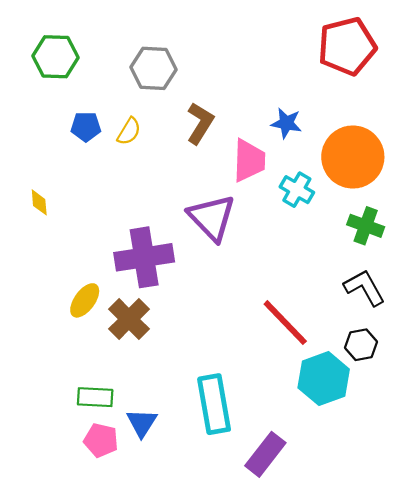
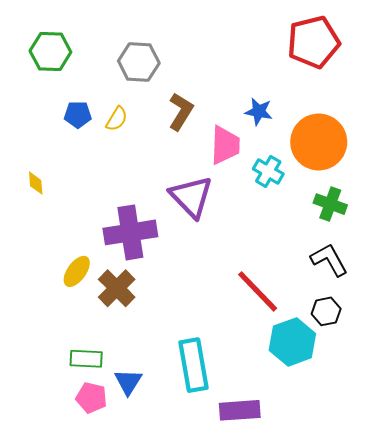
purple rectangle: (265, 454) -> (240, 410), turned 48

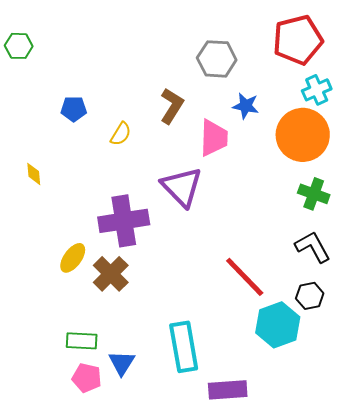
green hexagon: (50, 51) -> (19, 46), moved, size x0.7
gray hexagon: (139, 62) -> (217, 59), moved
yellow semicircle: (117, 119) -> (121, 134), moved
cyan cross: (268, 171) -> (317, 90), moved, turned 36

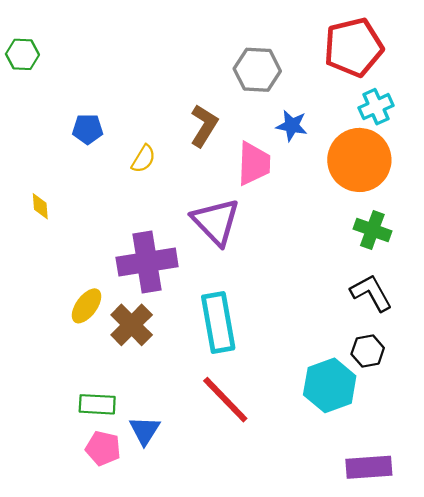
red line: (245, 277) -> (225, 400), moved
cyan rectangle: (184, 347) -> (218, 323), moved
purple rectangle: (228, 390) -> (369, 467), moved

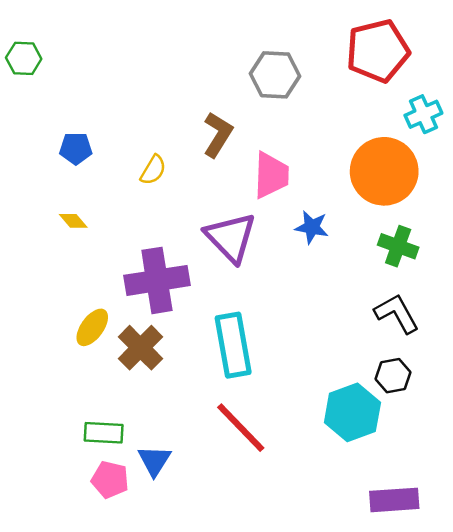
cyan cross: (376, 107) -> (423, 114), moved
blue star: (292, 126) -> (312, 227), moved
blue pentagon: (88, 129) -> (76, 148), moved
yellow diamond: (40, 206) -> (73, 221), moved, turned -36

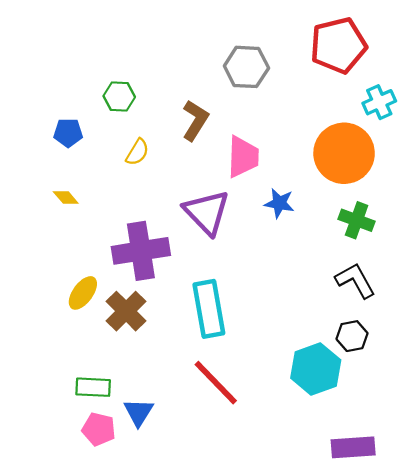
green hexagon: (24, 58) -> (119, 96), moved

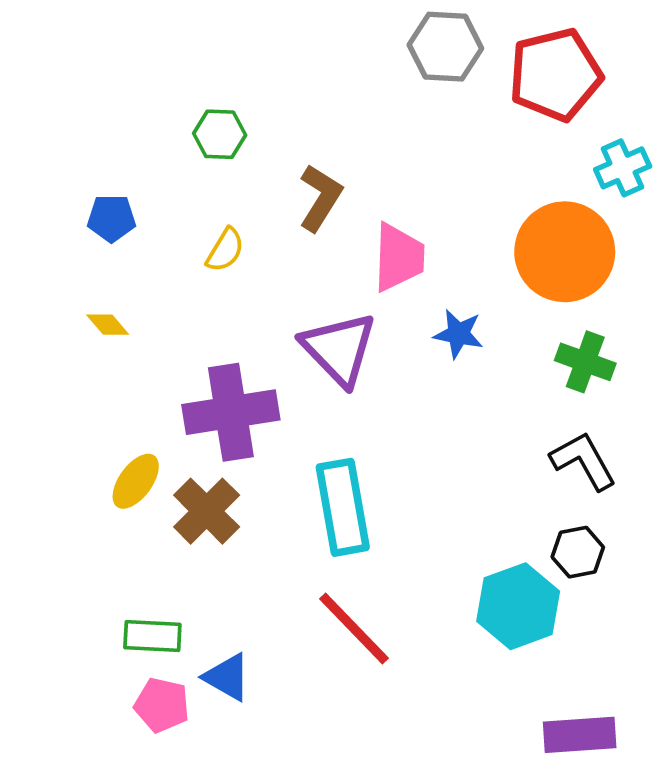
gray hexagon: (246, 67) -> (445, 47), moved
green hexagon: (119, 96) -> (220, 134), moved
blue triangle: (139, 412) -> (227, 677), turned -32

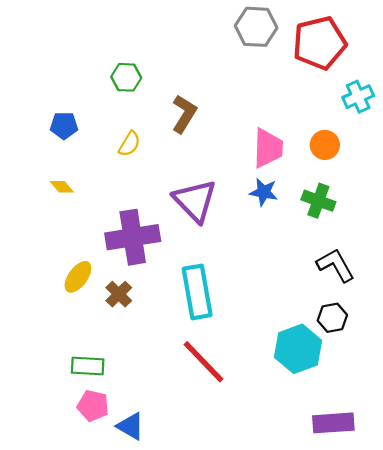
orange circle: (565, 252) -> (325, 145), size x0.5
pink trapezoid: (399, 257) -> (268, 148), moved
green cross: (585, 362) -> (318, 201), moved
brown cross: (207, 511) -> (119, 294), size x0.7
blue triangle: (227, 677) -> (131, 426), moved

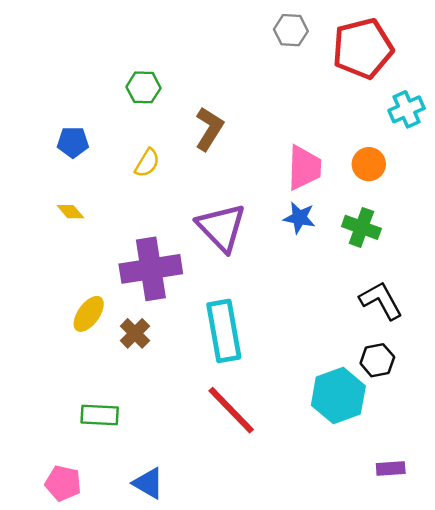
gray hexagon: (256, 27) -> (291, 30), size x0.7
pink pentagon: (93, 406) -> (63, 483), moved
purple rectangle: (333, 423) -> (391, 469), moved, size x0.6

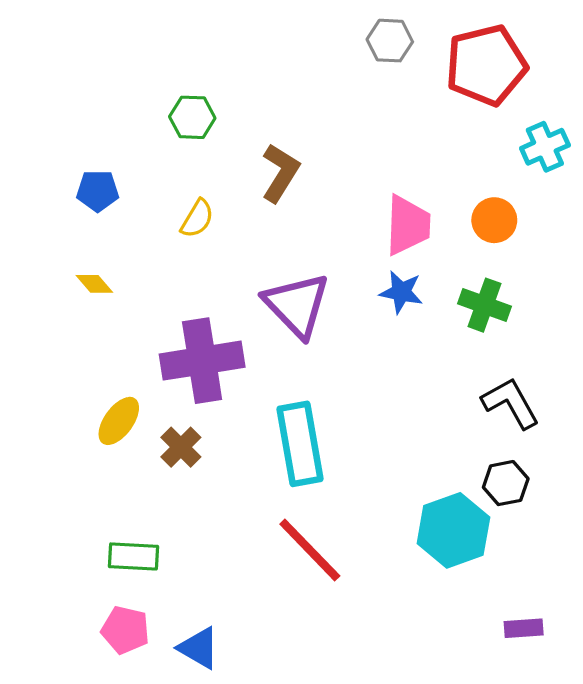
pink pentagon: (63, 483) -> (125, 630), moved

